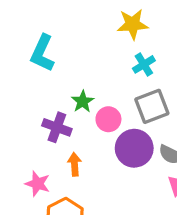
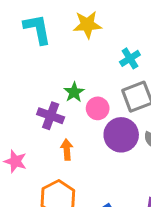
yellow star: (133, 24) -> (87, 25), moved
cyan L-shape: (42, 53) -> (37, 29), moved, turned 144
pink star: (38, 184) -> (15, 161), moved

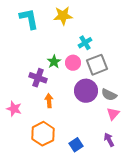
cyan cross: (130, 58) -> (85, 43), moved
pink circle: (98, 108) -> (73, 63), moved

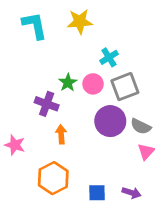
purple arrow: (109, 140) -> (131, 193), moved, turned 136
blue square: (76, 145) -> (97, 193), turned 32

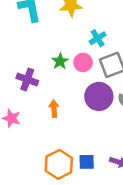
purple cross: (47, 104) -> (27, 79), moved
orange hexagon: (53, 178) -> (59, 164), moved

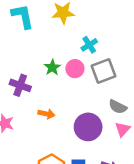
purple circle: (99, 96) -> (88, 127), moved
orange arrow: (54, 109) -> (46, 114), turned 105

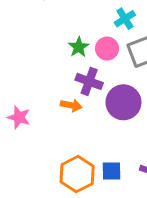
purple cross: (20, 85) -> (89, 81), moved
purple circle: (88, 127) -> (123, 102), moved

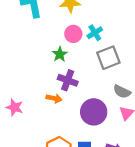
pink circle: (107, 49) -> (73, 34), moved
purple circle: (123, 102) -> (94, 112), moved

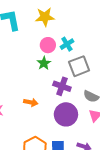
green star: (60, 54) -> (44, 63), moved
purple cross: (68, 80) -> (62, 86), moved

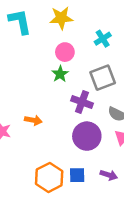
cyan cross: (67, 44) -> (103, 39), moved
orange arrow: (31, 102) -> (33, 120), moved

